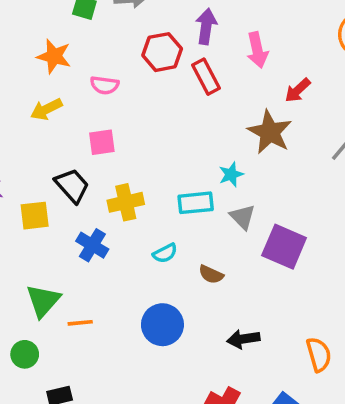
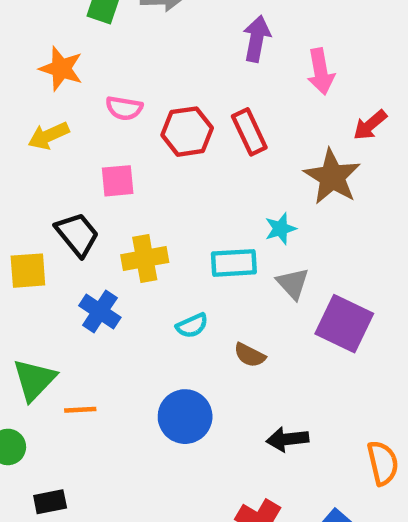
red hexagon: (162, 52) -> (187, 132), moved
red rectangle: (206, 77) -> (249, 132), moved

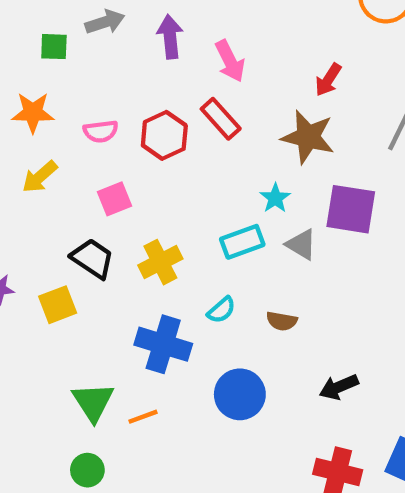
purple arrow: (257, 39) -> (170, 37), moved
pink arrow: (321, 71) -> (230, 61), moved
blue cross: (100, 311) -> (163, 344), moved, size x1.4
purple square: (344, 324) -> (351, 209), moved

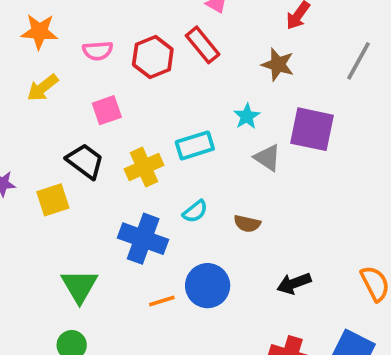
brown star: (308, 137) -> (278, 64), size x0.7
cyan rectangle: (242, 242) -> (195, 145), moved
orange line: (143, 417) -> (162, 301), moved

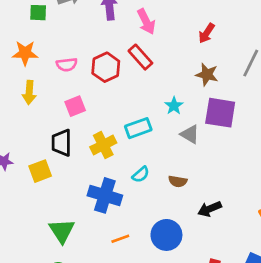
brown star: (278, 64) -> (207, 75), moved
yellow arrow: (43, 88) -> (29, 92), turned -45
black trapezoid: (85, 161) -> (62, 143), turned -124
black arrow: (294, 283) -> (210, 209), moved
blue circle: (208, 286) -> (166, 235), moved

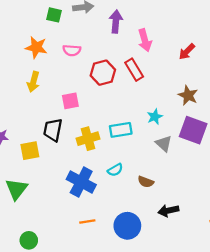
red arrow: (207, 33) -> (187, 52), moved
pink semicircle: (67, 65) -> (72, 50), moved
green triangle: (62, 231) -> (16, 189), moved

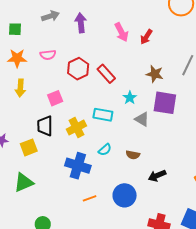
green square: (54, 15) -> (15, 29), moved
pink arrow: (145, 40) -> (121, 32), moved
red rectangle: (134, 70) -> (106, 74), moved
cyan rectangle: (121, 130) -> (103, 115), turned 30
green triangle: (16, 189) -> (24, 182), turned 40

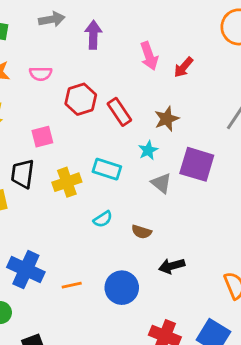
brown star: (155, 74) -> (167, 119), moved, turned 30
blue cross: (78, 166) -> (26, 270), moved

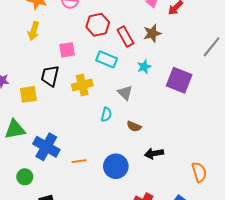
brown star: (167, 119) -> (152, 33), moved
cyan rectangle: (107, 169) -> (107, 59), moved
gray triangle: (161, 183) -> (125, 93), moved
cyan semicircle: (103, 219) -> (106, 115), turned -48

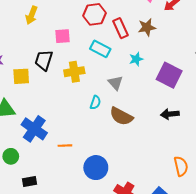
brown semicircle: (134, 126) -> (121, 116), size x1.6
black arrow: (154, 153) -> (170, 114), moved
blue circle: (116, 166) -> (96, 168), moved

